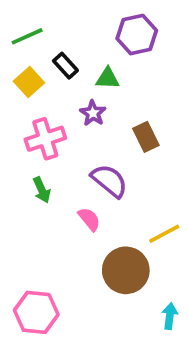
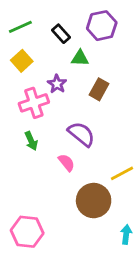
black rectangle: (65, 66) -> (61, 34), moved
purple star: (93, 113) -> (57, 84), moved
brown rectangle: (146, 137) -> (99, 89), moved, turned 55

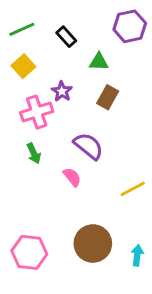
purple hexagon: (102, 26) -> (130, 26), moved
green triangle: (80, 58) -> (99, 62), moved
brown circle: (94, 201) -> (93, 244), moved

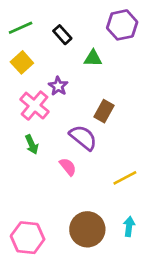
brown rectangle: (108, 97) -> (104, 111), moved
pink cross: (37, 112) -> (35, 106), turned -32
cyan arrow: (137, 255) -> (129, 227), moved

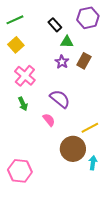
black rectangle: (62, 35) -> (55, 25), moved
purple star: (58, 86) -> (62, 62), moved
brown rectangle: (104, 111) -> (84, 61), moved
brown circle: (87, 229) -> (73, 149), moved

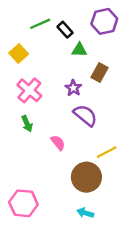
green line: (15, 20) -> (40, 24), moved
purple star: (62, 62) -> (73, 88), moved
purple semicircle: (60, 99) -> (85, 115), moved
cyan arrow: (93, 163) -> (85, 213), moved, turned -80

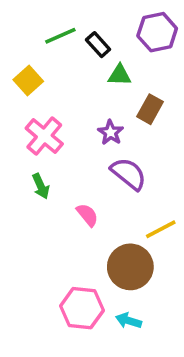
pink hexagon: (23, 203) -> (82, 308), moved

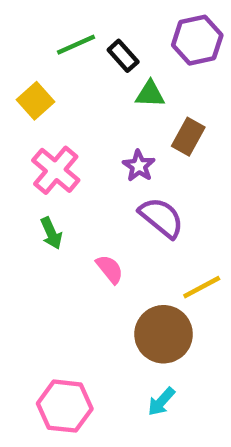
pink hexagon: (82, 308) -> (65, 406), moved
cyan arrow: (129, 321) -> (161, 402), turned -65

